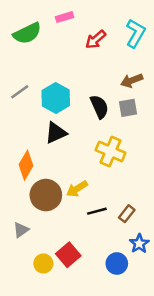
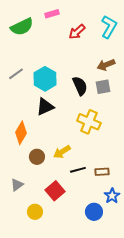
brown circle: (46, 195) -> (37, 157), size x0.6
brown rectangle: (127, 214) -> (102, 172), turned 48
red square: (68, 255) -> (55, 191), moved

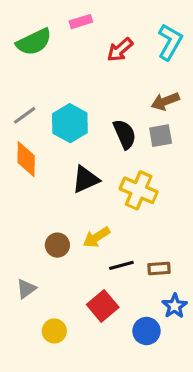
black triangle: (45, 107) -> (86, 179), moved
orange diamond: (21, 133) -> (26, 159), moved, turned -30
red square: (55, 191) -> (103, 306), moved

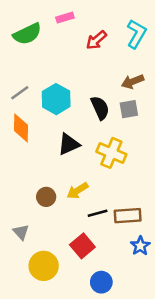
brown rectangle: (159, 268) -> (128, 216), size x1.5
gray triangle: (26, 289) -> (21, 232), turned -36
yellow circle: (54, 331) -> (44, 266), size x1.5
blue circle: (146, 331) -> (101, 282), moved

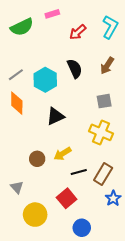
brown arrow: (133, 82) -> (107, 66), turned -36
black semicircle: (100, 108) -> (75, 69), moved
gray square: (129, 109) -> (104, 101), moved
yellow cross: (111, 153) -> (101, 132), moved
brown rectangle: (128, 216) -> (103, 174), turned -55

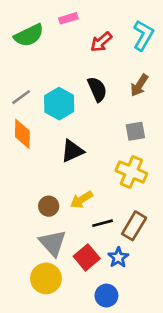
gray triangle: (17, 187) -> (53, 243), moved, size x1.6
blue star: (113, 198) -> (118, 257), moved

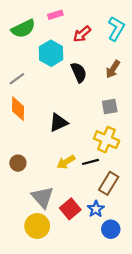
cyan hexagon: (59, 104) -> (51, 53), moved
brown circle: (49, 206) -> (18, 163), moved
black line: (102, 223) -> (91, 162), moved
blue circle: (106, 296) -> (111, 229), moved

